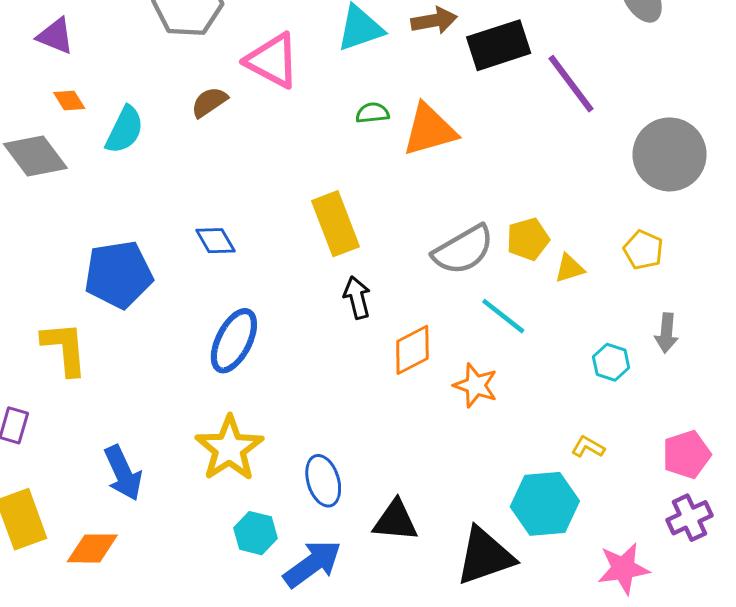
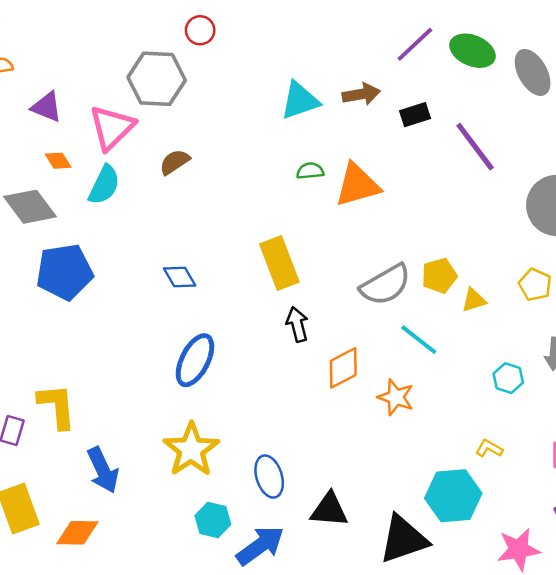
black rectangle: (499, 45) -> (415, 115), size x0.6
pink triangle: (272, 61) -> (112, 127), moved, turned 48
blue pentagon: (118, 275) -> (65, 272), moved
yellow L-shape: (65, 348) -> (57, 406), moved

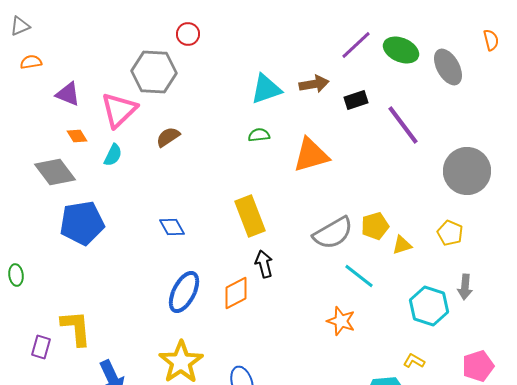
green semicircle: (310, 171) -> (259, 135), moved
cyan semicircle: (104, 185) -> (113, 155), size x0.7
orange diamond: (343, 368) -> (236, 293), moved
cyan hexagon: (508, 378) -> (429, 306), size x1.6

